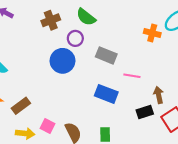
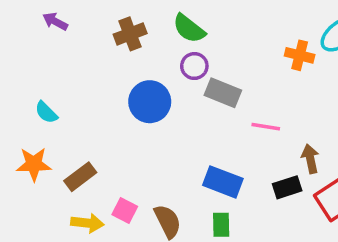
purple circle: (75, 38) -> (194, 66), moved
blue rectangle: (106, 94) -> (223, 182), moved

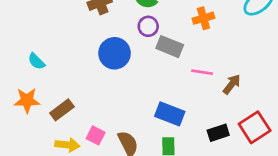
orange cross: (300, 55) -> (203, 18), moved, turned -30
brown arrow: (310, 159) -> (232, 84), moved, turned 50
black rectangle: (287, 187) -> (218, 133), moved

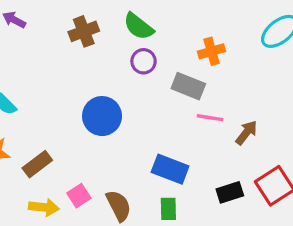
gray rectangle: (170, 47) -> (188, 86), moved
blue circle: (115, 53) -> (102, 116), moved
pink square: (96, 135) -> (79, 196), turned 30

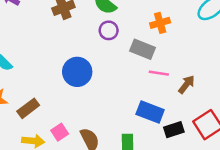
blue rectangle: (170, 169) -> (150, 112), moved

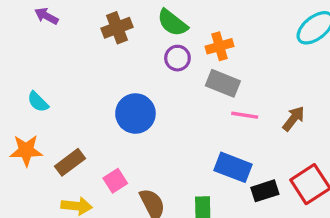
orange cross: (160, 23) -> (220, 46), moved
brown arrow: (186, 84) -> (293, 119), moved
pink square: (60, 132) -> (115, 181), moved

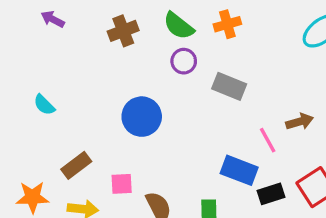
orange cross: (220, 46) -> (227, 24), moved
pink line: (245, 115) -> (268, 140), moved, turned 52
brown arrow: (293, 119) -> (300, 122), turned 36
orange star: (26, 151) -> (32, 197), moved
pink square: (115, 181) -> (122, 184), turned 30

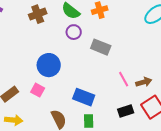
brown arrow: (300, 122) -> (144, 82), moved
blue rectangle: (239, 170) -> (84, 97), moved
pink square: (122, 184) -> (38, 90), moved, turned 32

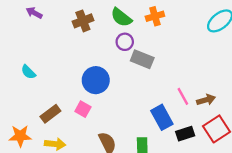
gray rectangle: (101, 47) -> (142, 59), moved
blue rectangle: (84, 97) -> (162, 117), moved, turned 40

